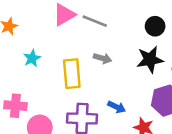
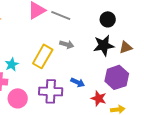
cyan star: (32, 58) -> (12, 64), moved
yellow rectangle: (72, 74) -> (43, 56), turned 35

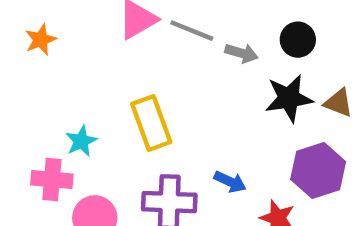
gray arrow: (67, 44) -> (241, 53), moved
brown triangle: (126, 47) -> (338, 103), turned 40
yellow rectangle: (43, 56) -> (151, 123), turned -50

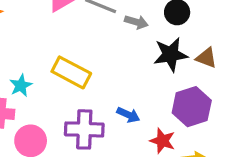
yellow rectangle: (151, 123) -> (71, 72), turned -42

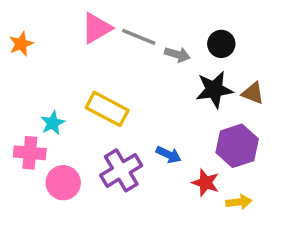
purple cross: (84, 129) -> (121, 170), turned -33

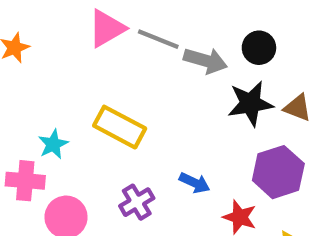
gray arrow: (177, 54) -> (205, 61), size x1.4
purple cross: (121, 170) -> (137, 202), size x0.7

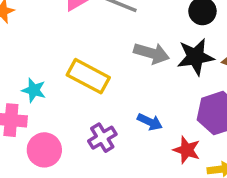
gray arrow: (205, 61) -> (152, 53), moved
cyan star: (53, 144) -> (34, 90), turned -30

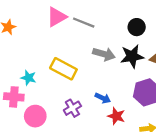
red star: (187, 150) -> (116, 116), moved

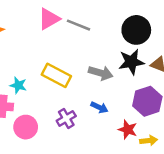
black circle: (137, 27) -> (136, 30), size x1.5
gray arrow: (104, 54) -> (101, 73), moved
red star: (116, 116) -> (128, 130), moved

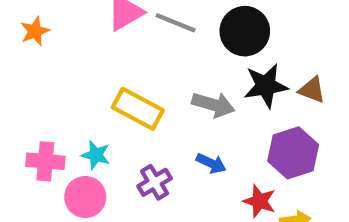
black circle: (136, 30) -> (245, 31), moved
cyan star: (18, 85) -> (96, 155), moved

